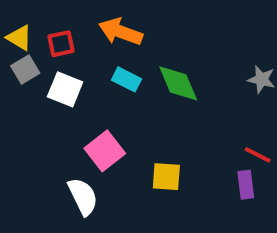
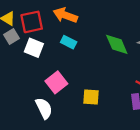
red square: (61, 44) -> (32, 22), size x1.5
green diamond: (178, 83) -> (117, 44), moved

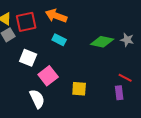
green diamond: (117, 44) -> (102, 42), turned -55
white square: (34, 48) -> (28, 58), moved

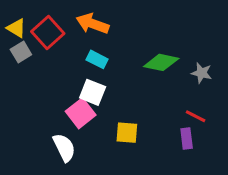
red square: (26, 22) -> (48, 33), turned -30
gray star: (127, 40) -> (202, 73), moved
white square: (28, 58) -> (93, 92), moved

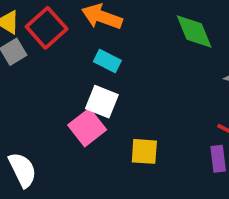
green diamond: (161, 62) -> (194, 31), moved, turned 56
white semicircle: (64, 148) -> (23, 170), moved

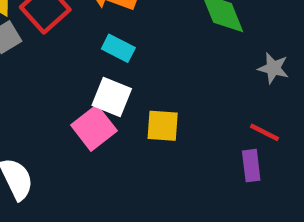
yellow square: (144, 151) -> (163, 126), moved

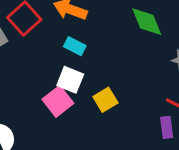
yellow square: (163, 126) -> (105, 100), turned -35

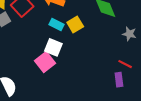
yellow square: (105, 100) -> (75, 24), moved

